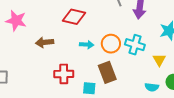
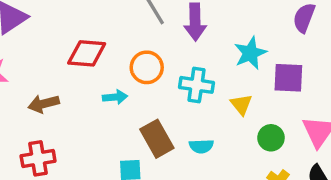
orange circle: (111, 44) -> (147, 67), moved
red cross: (64, 74) -> (38, 158), moved
cyan semicircle: (152, 87) -> (201, 146), moved

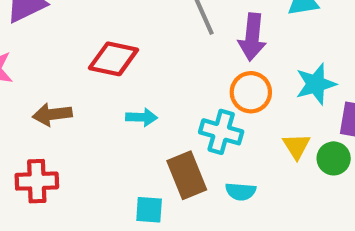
orange circle: (147, 67) -> (251, 92), moved
cyan cross: (197, 85) -> (221, 132), moved
green circle: (271, 138) -> (334, 158), moved

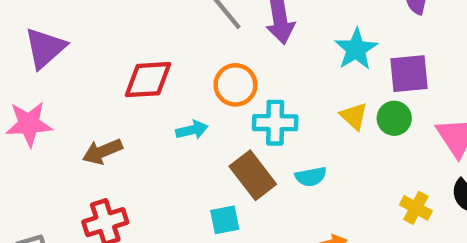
orange circle: (251, 92) -> (235, 85), moved

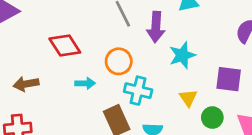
cyan star: (356, 49) -> (182, 55), moved
red diamond: (148, 80) -> (65, 46), turned 48
green circle: (394, 118) -> (212, 118), moved

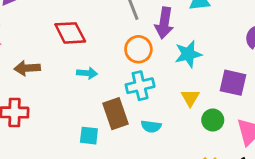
orange circle: (119, 61) -> (138, 49), moved
cyan cross: (138, 91) -> (140, 86), turned -32

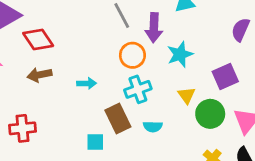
red diamond: (70, 33) -> (38, 39), moved
brown arrow: (27, 68) -> (39, 75), moved
purple square: (233, 83) -> (225, 76), turned -30
green circle: (213, 120) -> (210, 114), size x1.4

